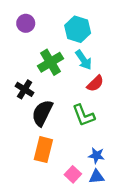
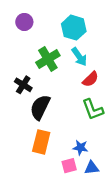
green L-shape: (84, 115) -> (93, 109), moved
blue star: (97, 155) -> (80, 148), moved
pink square: (73, 174) -> (69, 166), turned 32

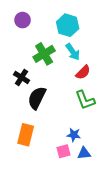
orange rectangle: (41, 142) -> (26, 135), moved

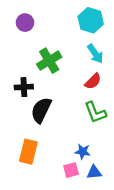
cyan hexagon: (68, 25) -> (91, 20), moved
cyan arrow: (73, 52) -> (95, 54), moved
black cross: (22, 77) -> (24, 87), turned -35

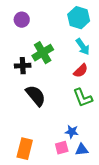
black cross: (24, 87) -> (23, 66), moved
black semicircle: (41, 110) -> (36, 96), turned 115
orange rectangle: (28, 152) -> (25, 149), moved

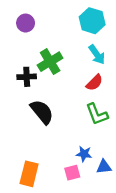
blue triangle: (82, 150) -> (104, 167), moved

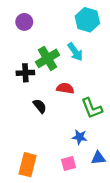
cyan arrow: (97, 55) -> (75, 52), moved
red semicircle: (94, 83) -> (65, 88), moved, turned -126
black semicircle: (42, 112) -> (40, 106), size x0.6
blue star: (84, 154) -> (80, 137), moved

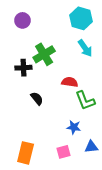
cyan arrow: (75, 52) -> (85, 48), moved
red semicircle: (65, 88) -> (70, 82), moved

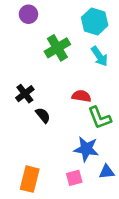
purple circle: (22, 20) -> (28, 14), moved
green cross: (44, 54) -> (57, 48), moved
black cross: (23, 68) -> (25, 94), moved, turned -35
blue star: (74, 127) -> (86, 149), size x1.5

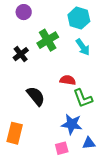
black cross: (25, 94) -> (21, 54), moved
black semicircle: (43, 115) -> (36, 96), size x1.5
orange rectangle: (30, 179) -> (15, 133), moved

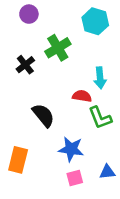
cyan arrow: (83, 47) -> (100, 78), moved, turned 30
blue star: (72, 124) -> (71, 149), moved

